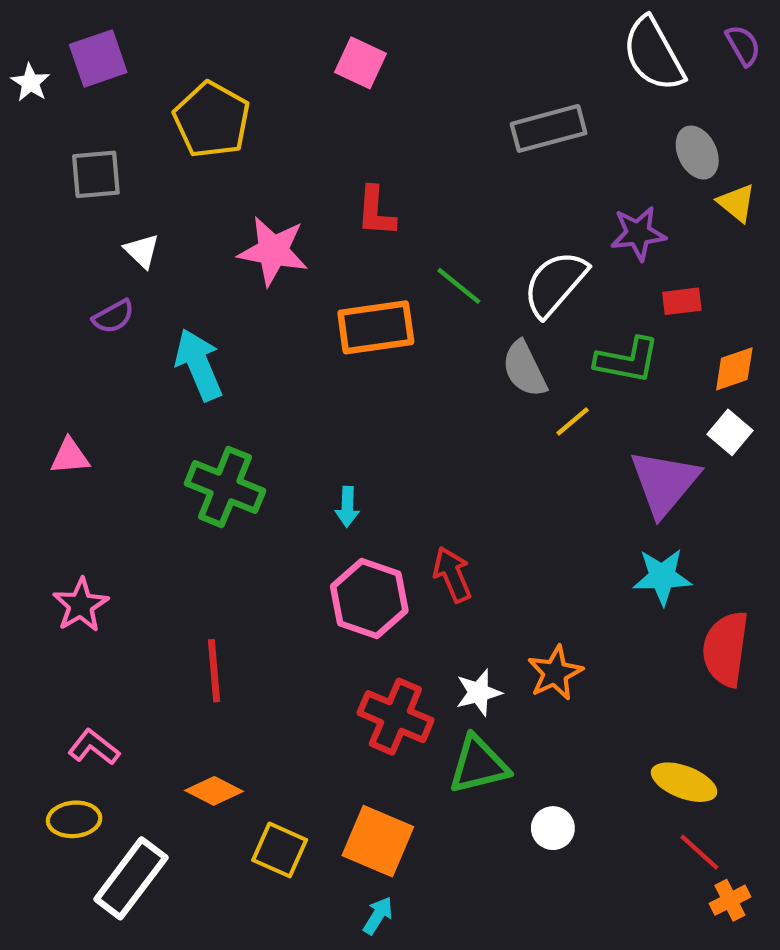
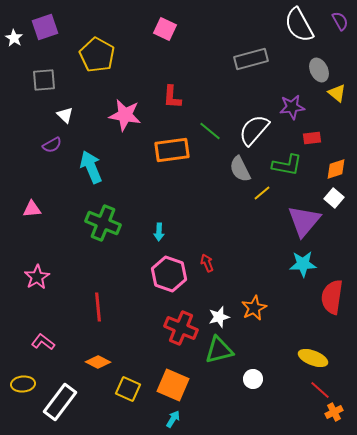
red arrow: (452, 574) -> (207, 263), size x0.7
yellow ellipse: (74, 819) -> (23, 384), moved

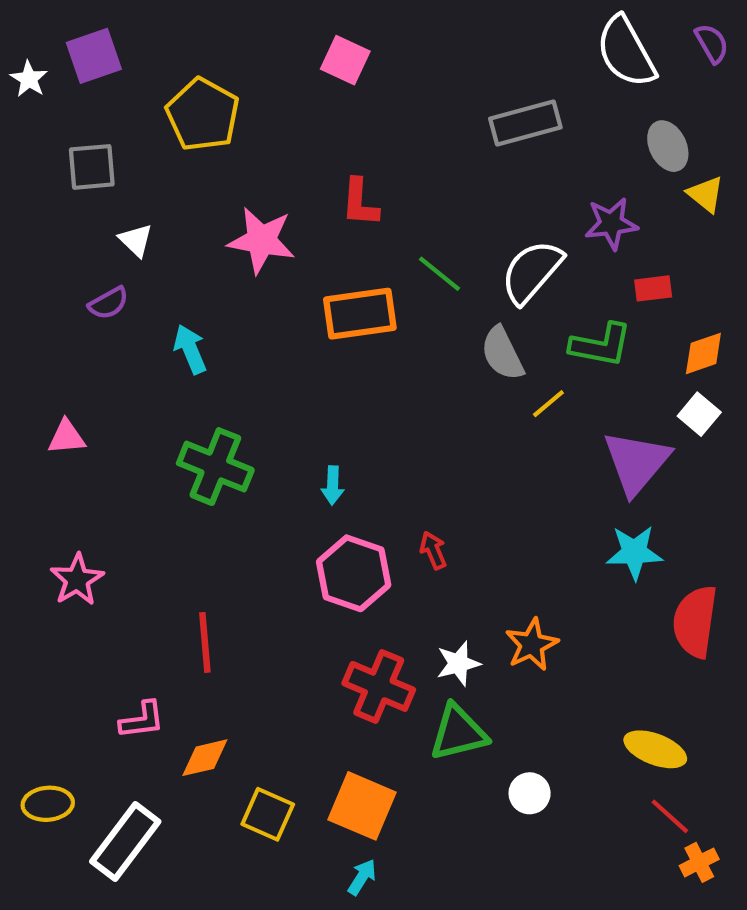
cyan arrow: (91, 167) -> (190, 349), size x0.7
pink L-shape: (43, 342) -> (142, 720), moved, turned 135
orange diamond: (98, 362) -> (205, 758), turned -40

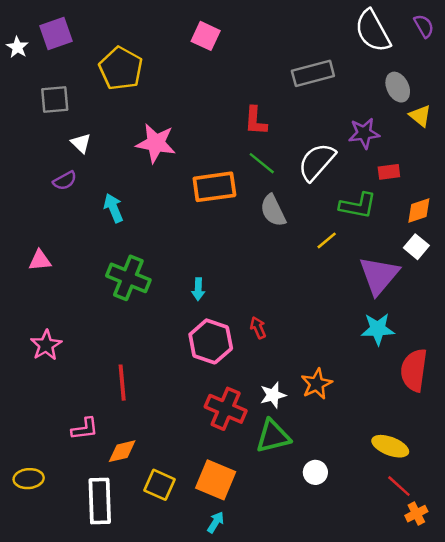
red L-shape: (360, 203) -> (256, 121), moved
gray semicircle: (502, 353) -> (273, 211), moved
white rectangle: (125, 841) -> (100, 501), moved, turned -39

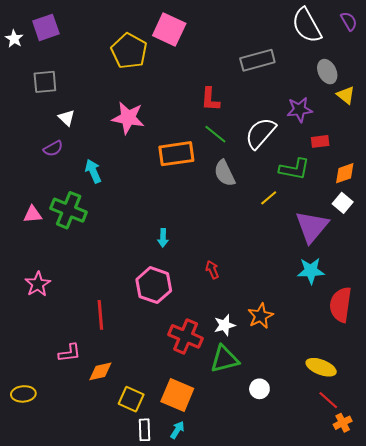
pink square: (206, 36) -> (169, 29), size x1.4
yellow pentagon: (121, 68) -> (129, 51), moved
green cross: (128, 278) -> (69, 210), moved
pink hexagon: (211, 341) -> (154, 285), moved
white rectangle: (100, 501) -> (145, 430), moved, size x0.6

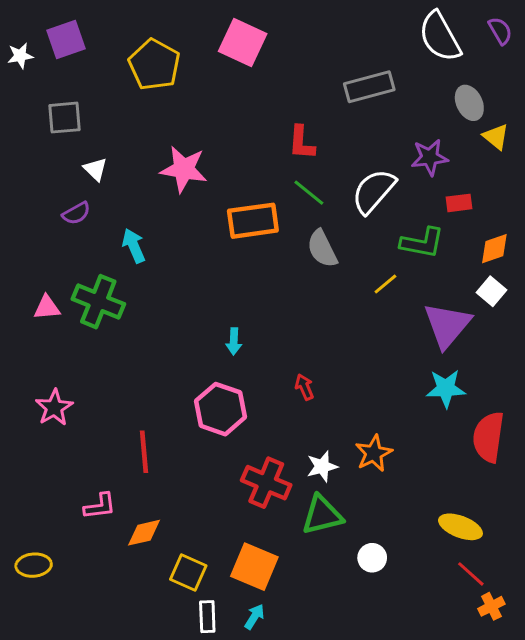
white star: (14, 39) -> (20, 56), turned 30
yellow pentagon: (129, 51) -> (154, 65), moved

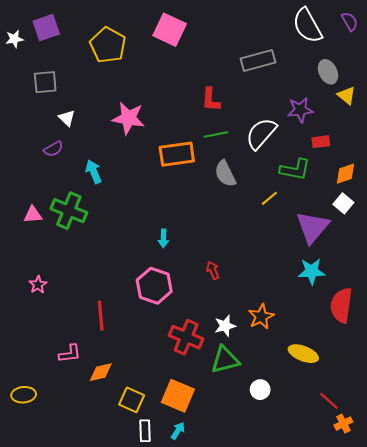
green line: (309, 193) -> (216, 135), turned -50
pink star: (54, 408) -> (38, 285), size x0.7
yellow ellipse: (460, 527) -> (303, 354), moved

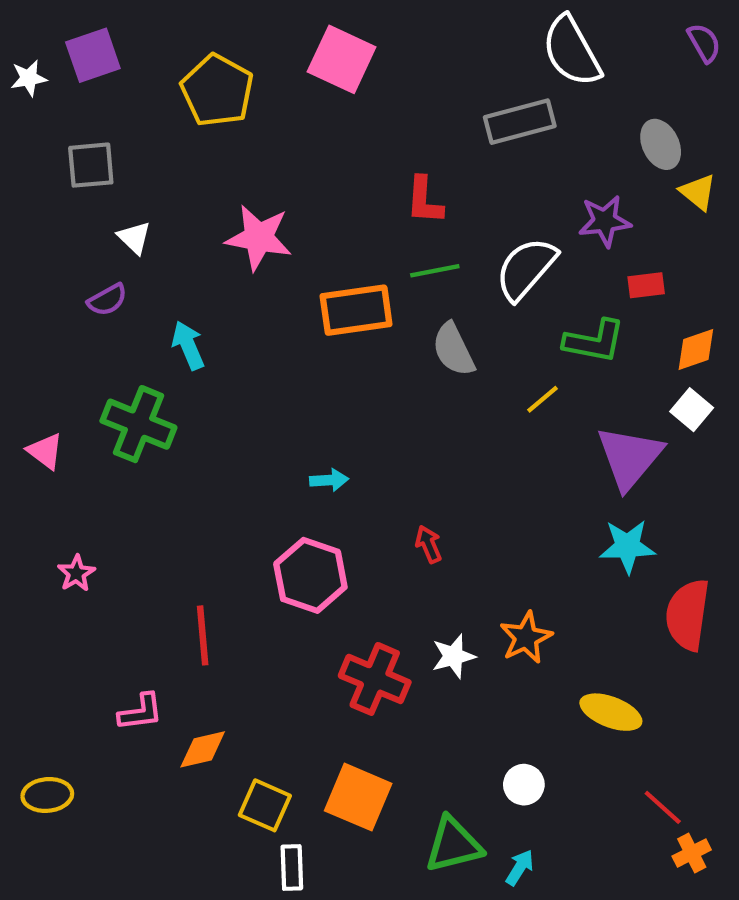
white semicircle: (307, 26) -> (572, 51), moved
pink triangle: (33, 215) -> (45, 451), moved, turned 42
cyan arrow: (163, 238) -> (329, 480), turned -96
green triangle: (225, 360) -> (453, 845), moved
cyan arrow: (178, 431) -> (520, 868), moved

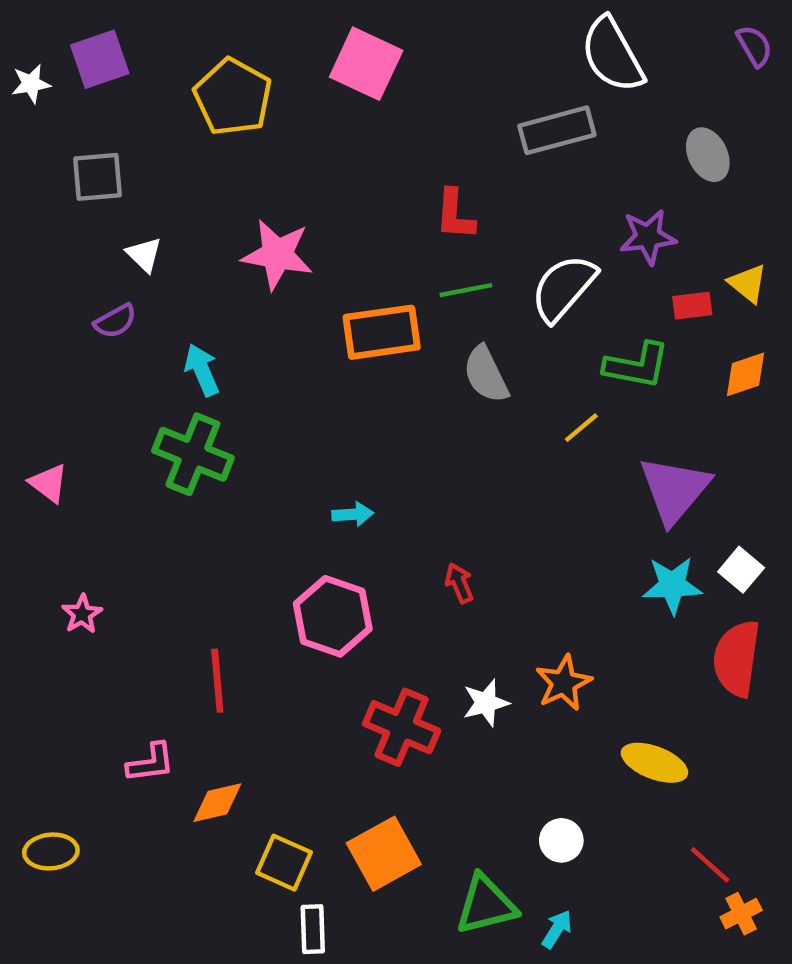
yellow triangle: (698, 192) -> (748, 283), moved
white square: (692, 410) -> (741, 570), moved
green cross: (138, 424) -> (193, 454), moved
orange square: (358, 797) -> (384, 854), turned 38

